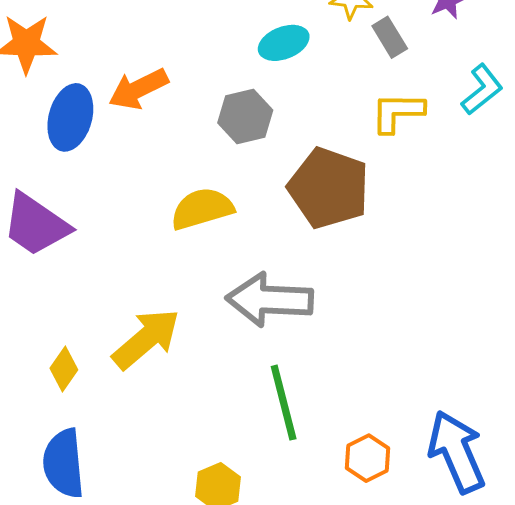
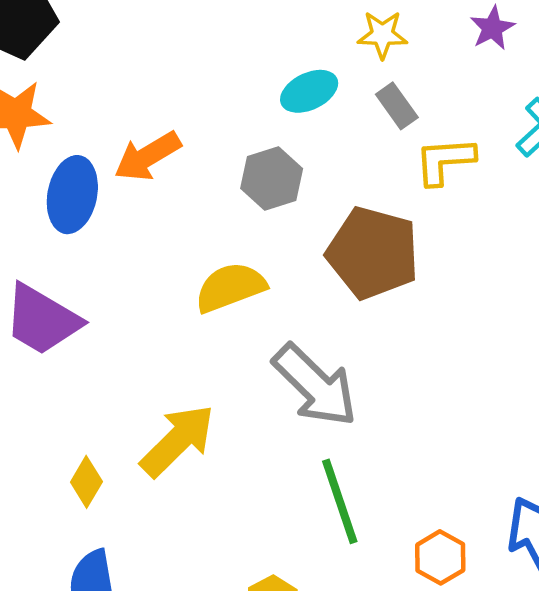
gray rectangle: (390, 37) -> (397, 106), moved
gray arrow: (270, 300) -> (315, 385), turned -134

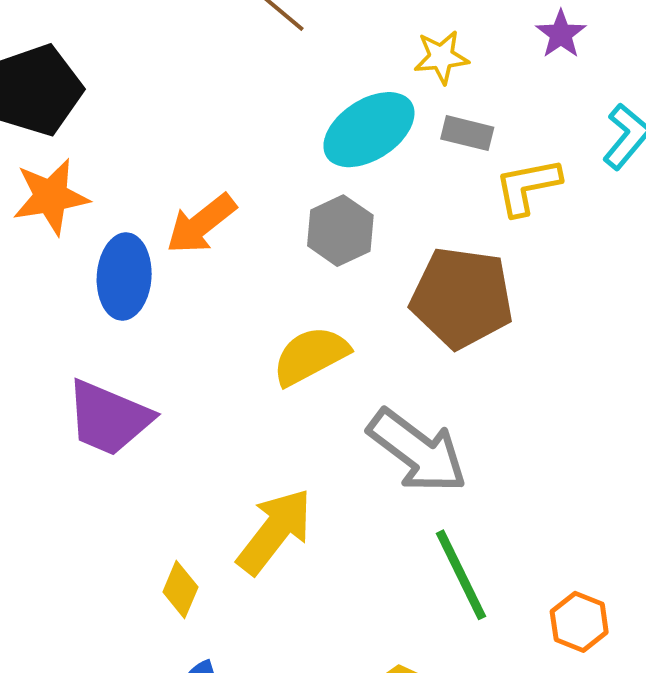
cyan ellipse: (309, 91) -> (369, 130), size x1.5
gray rectangle: (397, 106) -> (467, 133), turned -33

